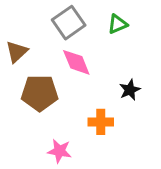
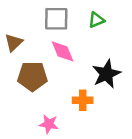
gray square: (69, 23) -> (56, 19), turned 36
black star: (130, 90) -> (106, 74), size x1.6

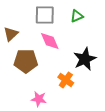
orange cross: (83, 100) -> (66, 80), turned 35

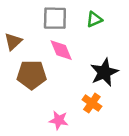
orange cross: (66, 80) -> (92, 103), moved
pink star: (39, 99) -> (59, 120), moved

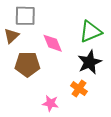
gray square: (55, 18) -> (25, 16), moved
green triangle: (94, 19) -> (91, 32), moved, size x1.6

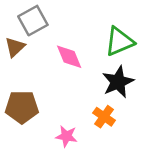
gray square: (25, 16) -> (33, 21), turned -30
brown pentagon: (27, 64) -> (22, 107), moved

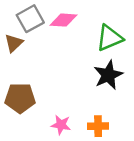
pink diamond: (69, 57) -> (63, 20), moved, turned -64
orange cross: (104, 117) -> (98, 126), moved, turned -36

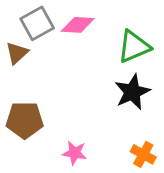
orange cross: (98, 126) -> (143, 154), moved, turned 30

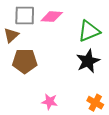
gray square: (37, 23) -> (25, 16), turned 30
brown pentagon: (25, 120) -> (25, 61), moved

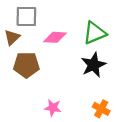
pink diamond: (52, 17) -> (55, 37), moved

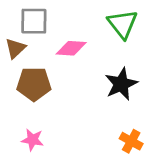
green triangle: (95, 33) -> (123, 24), moved, turned -45
pink star: (53, 108) -> (32, 140), moved

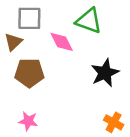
green triangle: (123, 24) -> (89, 21), moved, turned -32
pink diamond: (71, 48) -> (62, 42), turned 60

